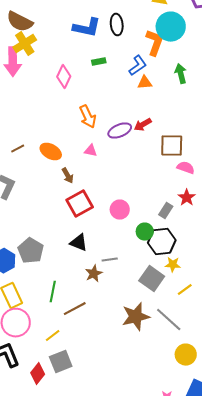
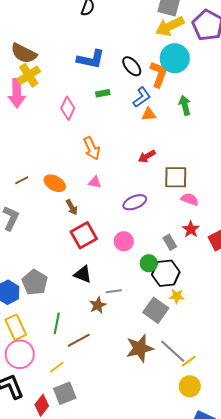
black ellipse: (117, 25) -> (132, 66), moved, turned -35
purple ellipse: (120, 131) -> (135, 202), moved
gray rectangle: (166, 211) -> (170, 242), turned -63
yellow line: (185, 290) -> (189, 361), moved

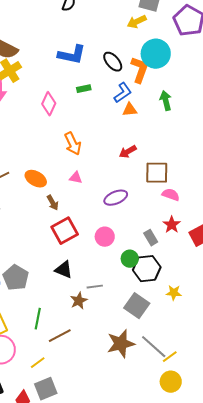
yellow arrow: (170, 26) -> (137, 22), moved, size x0.7
yellow star: (177, 296) -> (174, 293), moved

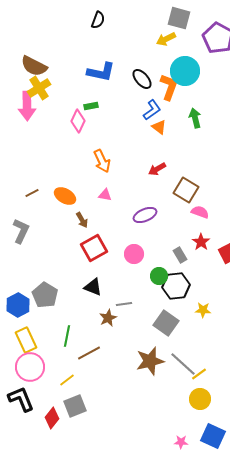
green rectangle: (84, 89) -> (91, 106), moved
orange triangle: (130, 110) -> (159, 127), turned 42
brown square: (157, 173) -> (186, 190), turned 30

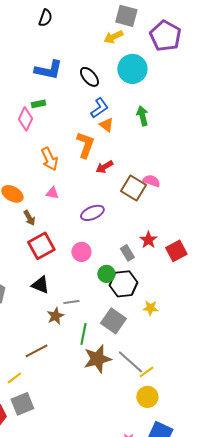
orange L-shape: (169, 87) -> (85, 145), moved
pink semicircle: (200, 212) -> (151, 181), moved
green line: (67, 336) -> (83, 334), moved

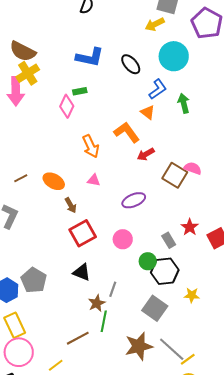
blue L-shape: (99, 108) -> (158, 89), moved
orange L-shape: (85, 145) -> (127, 132), turned -56
gray line: (71, 302) -> (113, 289), turned -63
green line: (83, 334) -> (104, 321), moved

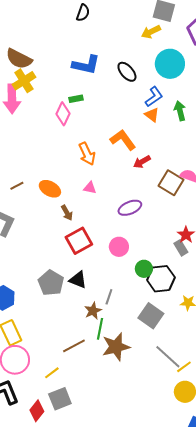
orange triangle: (148, 112) -> (152, 115), moved
gray rectangle: (169, 240) -> (181, 248), moved
gray pentagon: (34, 280) -> (51, 283), moved
brown star: (139, 346) -> (116, 347), moved

